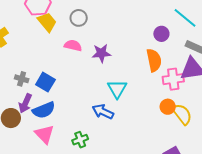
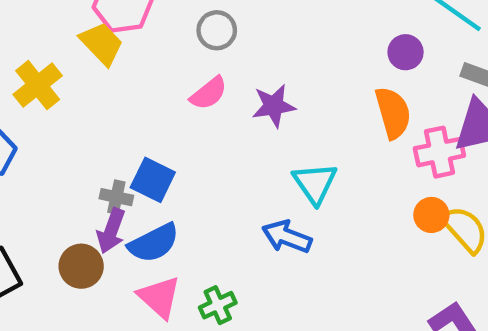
yellow trapezoid: (47, 22) -> (102, 44), moved
pink semicircle: (73, 46) -> (209, 93), turned 132
gray cross: (22, 79) -> (116, 197), moved
green cross: (80, 140) -> (218, 305), moved

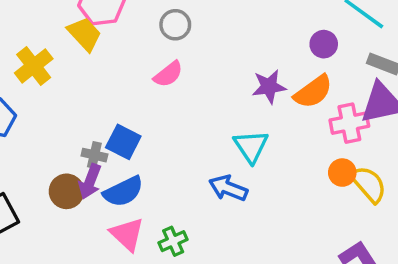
purple star: (274, 106) -> (269, 87), moved
orange semicircle: (393, 113) -> (313, 92), turned 69
brown circle: (81, 266) -> (67, 191), moved

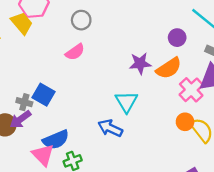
pink cross: (349, 123) -> (191, 90), turned -35
purple arrow: (90, 181) -> (21, 119), turned 30
blue semicircle: (123, 192) -> (56, 140), moved

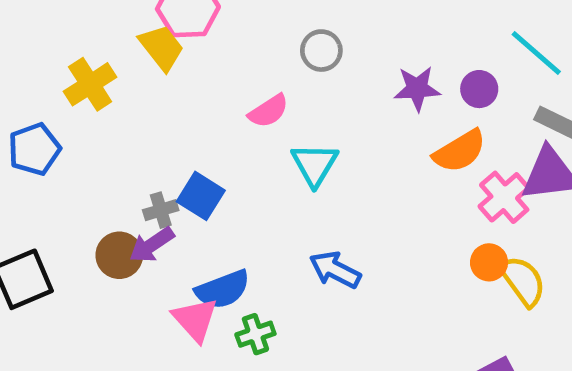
gray circle: (81, 20) -> (321, 51), moved
purple star: (140, 63) -> (417, 89), moved
gray cross: (24, 102) -> (161, 210), turned -35
cyan triangle: (126, 102) -> (315, 164), moved

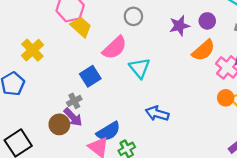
yellow trapezoid: (162, 48) -> (81, 27), moved
pink semicircle: (269, 111) -> (115, 48), size x1.4
blue square: (201, 196) -> (90, 76), moved, turned 36
purple arrow: (152, 245) -> (73, 117), turned -90

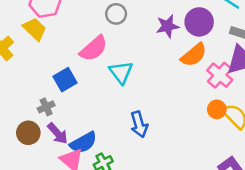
purple circle: (207, 21) -> (199, 22), size x1.5
yellow trapezoid: (81, 27) -> (35, 29), moved
blue arrow: (157, 114) -> (139, 124), turned -125
purple arrow: (73, 117) -> (58, 133), moved

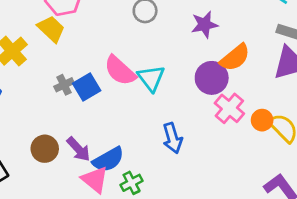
purple circle: (199, 22) -> (212, 78), moved
pink semicircle: (94, 49) -> (120, 71), moved, turned 84
pink cross: (220, 75) -> (229, 108), moved
gray cross: (46, 107) -> (64, 85), moved

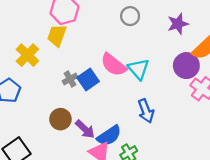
yellow trapezoid: (51, 29) -> (57, 35), turned -110
blue arrow: (173, 138) -> (146, 111), moved
brown circle: (45, 149) -> (60, 119), moved

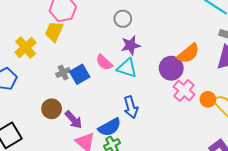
purple star: (178, 24) -> (131, 45), moved
pink semicircle: (113, 65) -> (104, 62), size x0.7
cyan triangle: (139, 69) -> (127, 68), turned -35
blue semicircle: (109, 136) -> (110, 127), moved

